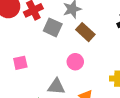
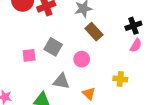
gray square: (53, 27) -> (53, 47), moved

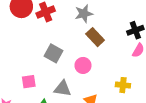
pink square: (29, 55) -> (29, 82), moved

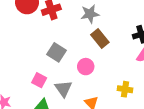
pink square: (29, 82) -> (39, 80), moved, turned 32
gray triangle: (63, 88) -> (63, 89), turned 42

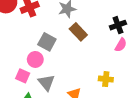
gray square: (57, 52) -> (47, 42), moved
pink circle: (86, 67) -> (35, 59), moved

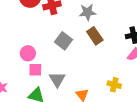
pink circle: (35, 59) -> (28, 53), moved
pink square: (23, 76) -> (35, 70), turned -32

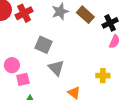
brown rectangle: (95, 36) -> (85, 15), moved
gray triangle: (57, 79) -> (56, 68), moved

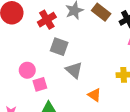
red cross: (24, 13) -> (47, 20), moved

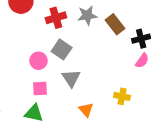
pink circle: (27, 70) -> (38, 61), moved
pink square: (40, 84) -> (40, 88), moved

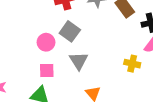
yellow cross: (122, 96) -> (132, 64), moved

